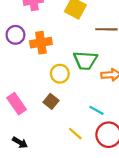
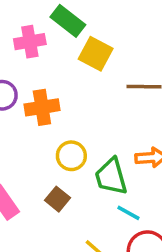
green trapezoid: (85, 60) -> (111, 177), moved, turned 70

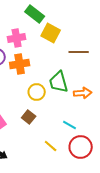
pink cross: (30, 42) -> (17, 38), moved
green trapezoid: (111, 177) -> (59, 82), moved

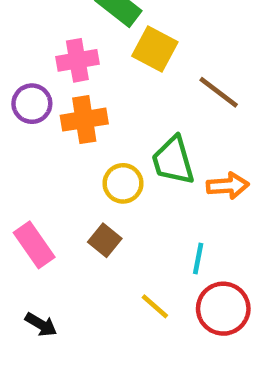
brown line: (79, 52) -> (219, 92), turned 36
cyan line: (70, 125) -> (198, 259), turned 72

